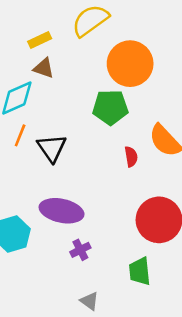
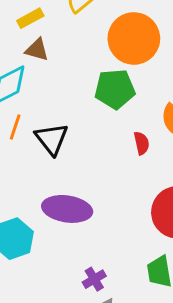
purple cross: (80, 250) -> (94, 279), moved

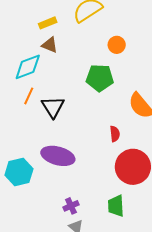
orange circle: (134, 38) -> (117, 45), size x0.5
red semicircle: (142, 143) -> (115, 134), moved

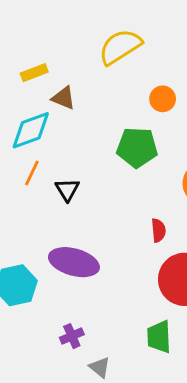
yellow rectangle: (48, 23) -> (34, 73), moved
black triangle: (53, 107) -> (67, 190), size x0.7
purple cross: (71, 206) -> (72, 336), moved

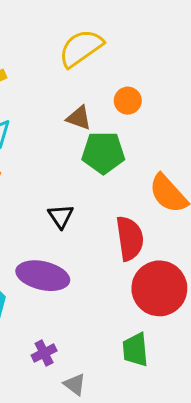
brown triangle: (64, 98) -> (79, 118), moved
black triangle: (67, 190) -> (61, 216), moved
red semicircle: (158, 230) -> (130, 238), size x1.8

